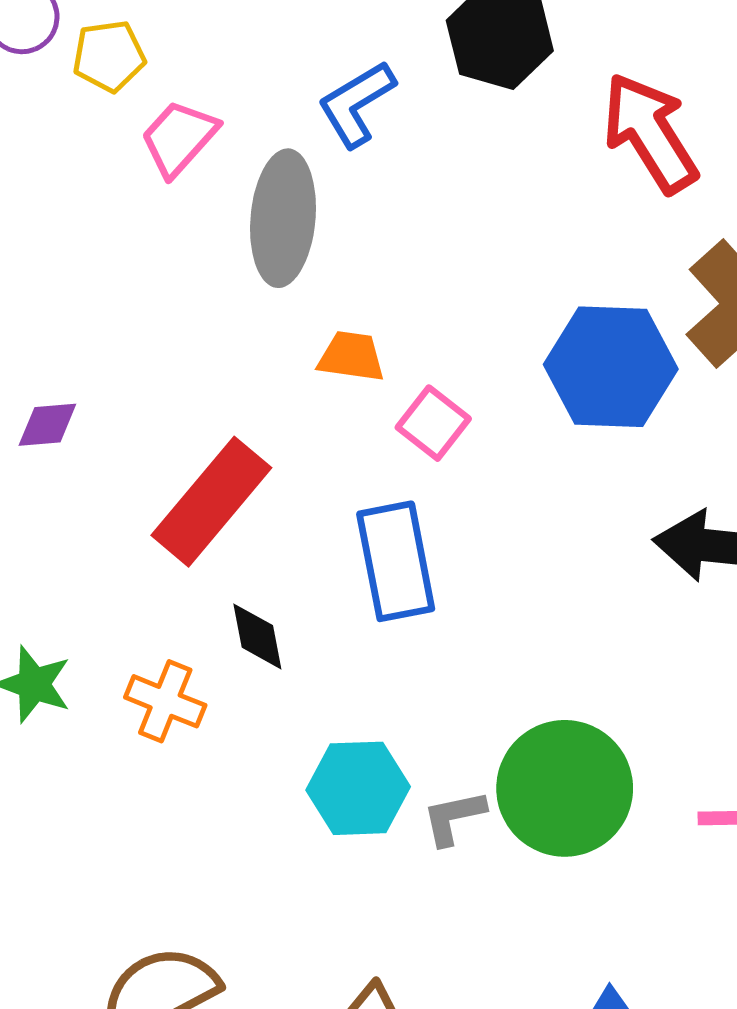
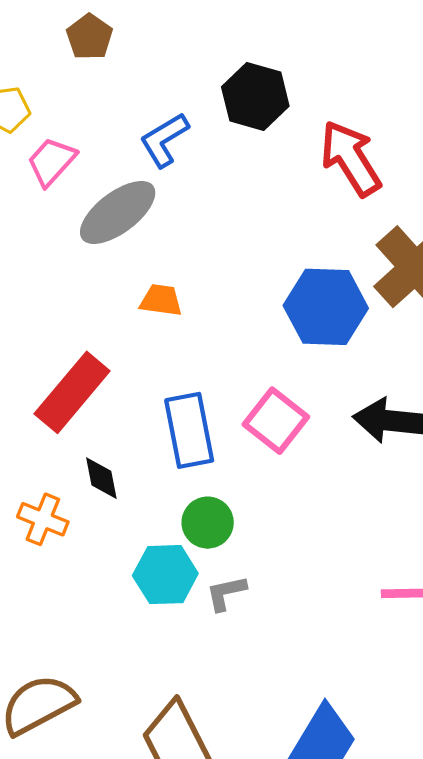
gray ellipse: (283, 218) -> (118, 212), turned 48
pink square: (433, 423) -> (276, 421), moved, size x1.4
green circle: (565, 788) -> (208, 523), moved, size x0.6

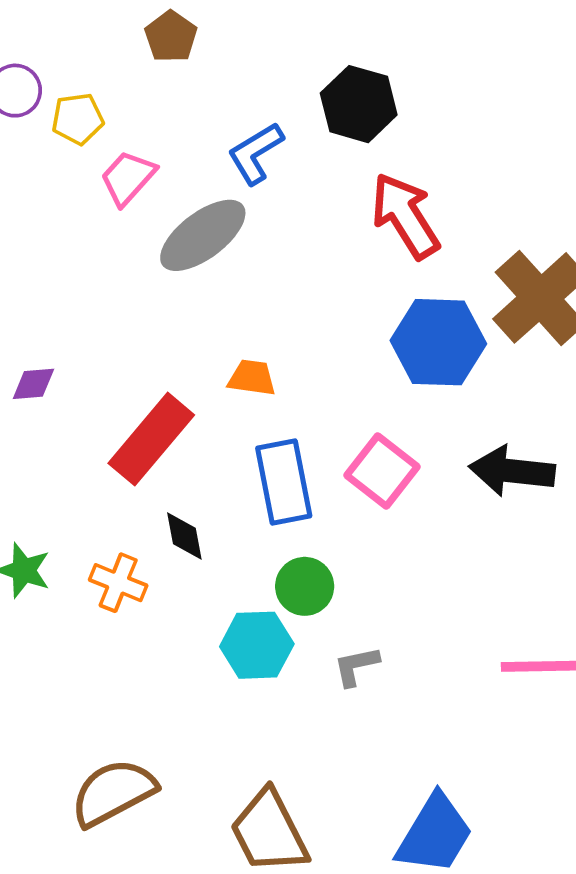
red arrow: (351, 158) -> (405, 216), moved
orange trapezoid: (161, 300) -> (252, 378), moved
gray L-shape: (226, 593) -> (356, 666), moved

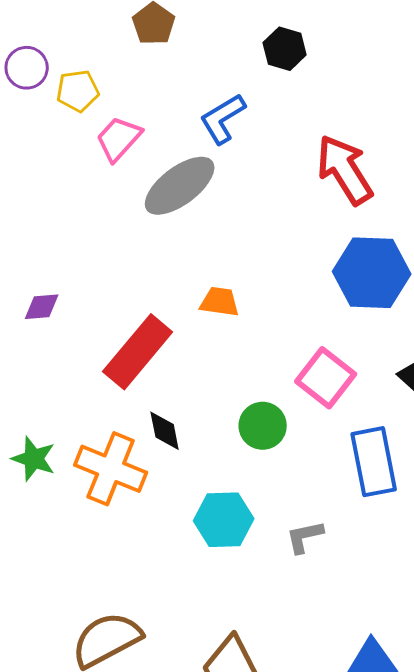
black hexagon: (359, 104) -> (285, 49), moved, size x0.7
blue rectangle: (284, 482) -> (374, 462), moved
orange cross: (118, 583) -> (111, 469), size x1.5
green circle: (305, 586) -> (263, 426), moved

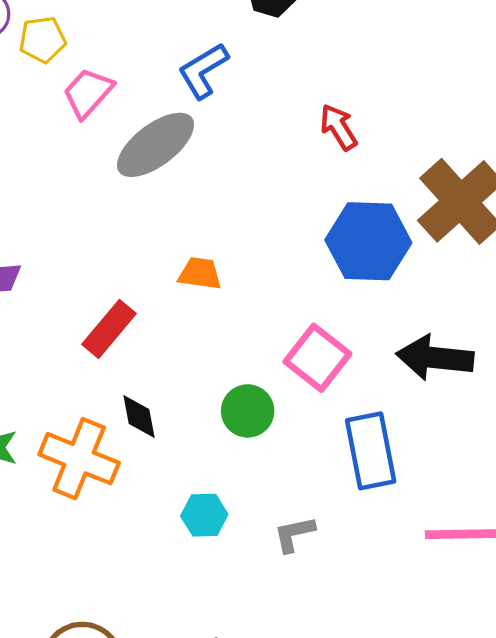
red arrow: (345, 170) -> (338, 127), size x0.6
red rectangle: (138, 352) -> (109, 329), size x0.7
cyan hexagon: (224, 520) -> (204, 515), size x0.7

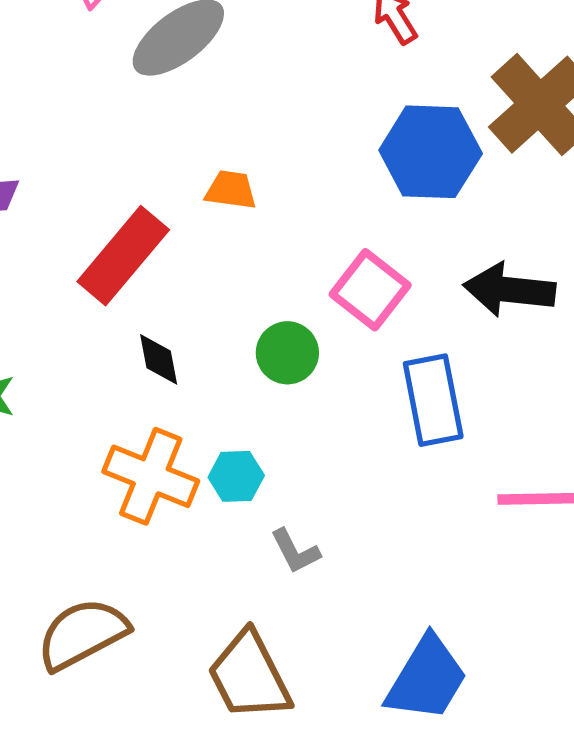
red rectangle: (109, 329) -> (123, 256), size x1.4
orange cross: (79, 459) -> (151, 476), moved
gray L-shape: (294, 534) -> (295, 551), moved, turned -105

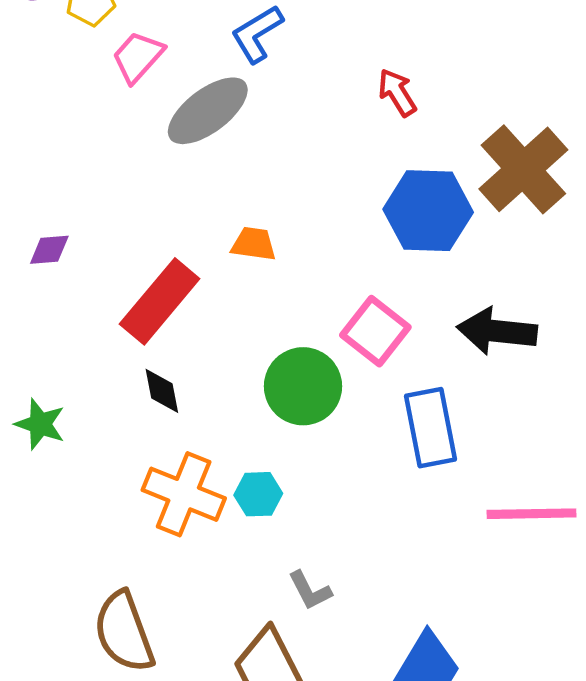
green circle: (287, 353) -> (303, 386), size x1.4
black diamond: (159, 359) -> (162, 391), moved
gray L-shape: (295, 551) -> (310, 591), moved
brown semicircle: (82, 634) -> (124, 632), turned -82

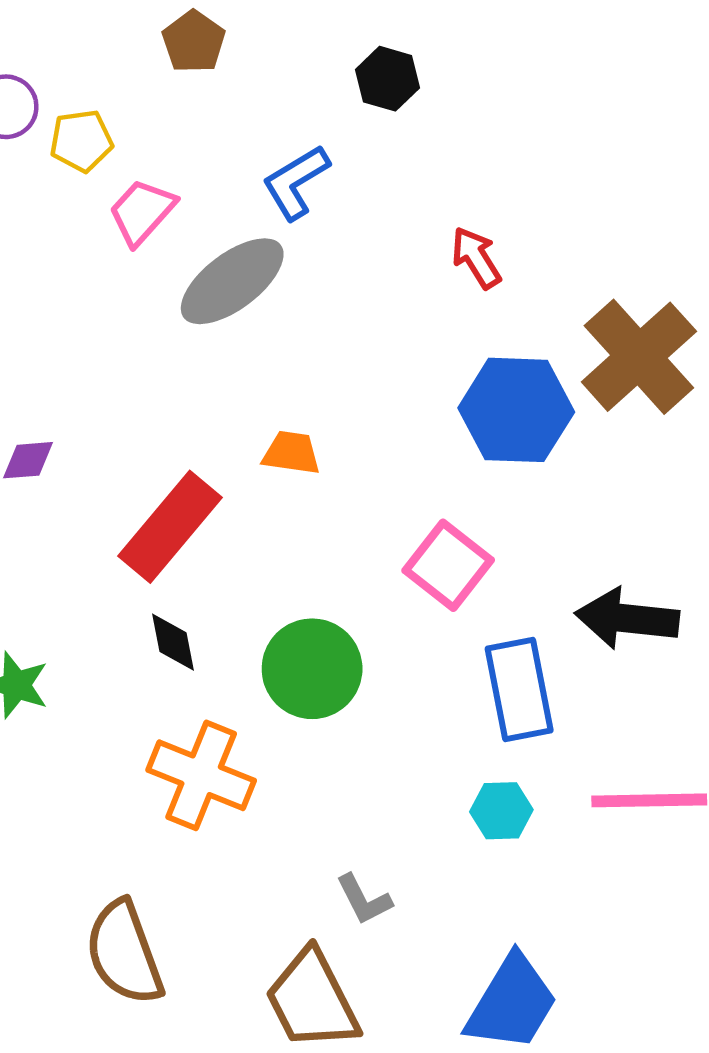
black arrow: (497, 331) -> (627, 618), moved
green circle: (303, 386) -> (312, 669), moved
cyan hexagon: (258, 494) -> (501, 811), moved

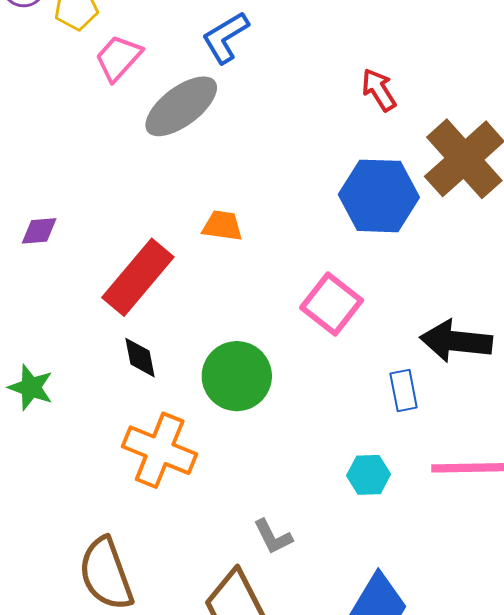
red arrow: (476, 258) -> (379, 90), moved
blue rectangle: (519, 689) -> (404, 391), moved, size x0.6

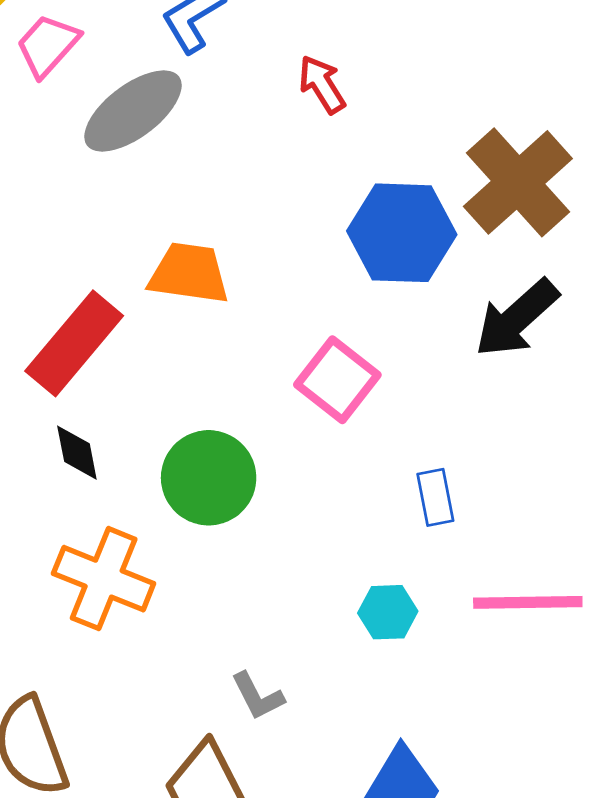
red arrow: (379, 90) -> (322, 84), moved
orange trapezoid: (222, 226) -> (189, 273), size x1.5
black arrow: (456, 341) -> (517, 318), moved, turned -48

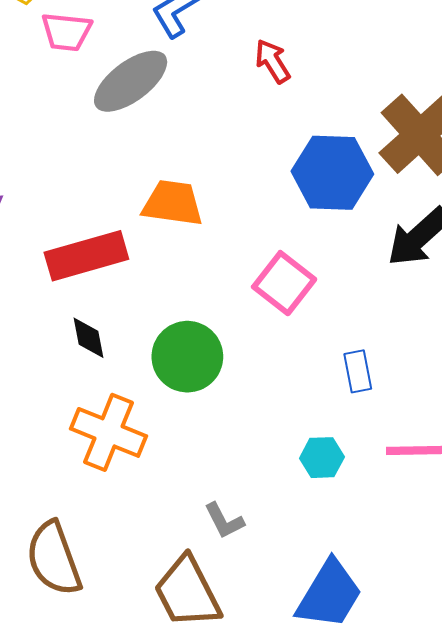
pink trapezoid: (48, 45) -> (66, 32), turned -126
red rectangle: (74, 343) -> (86, 256), turned 34

